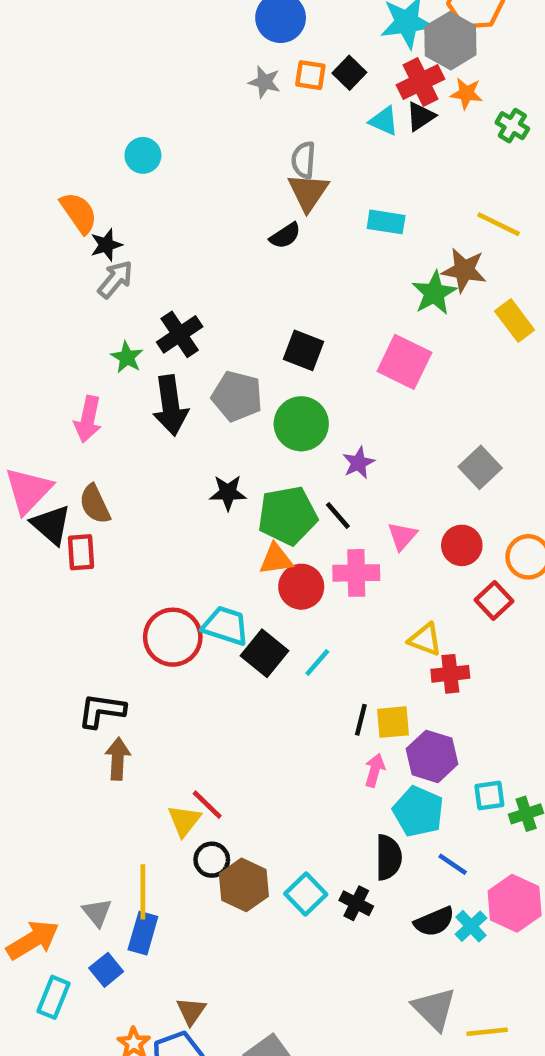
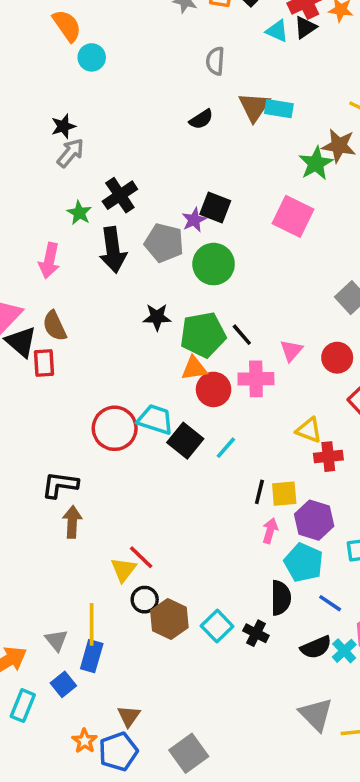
brown triangle: (308, 192) -> (254, 107), moved
orange semicircle: (79, 213) -> (67, 26), moved
purple star: (359, 463) -> (194, 220), moved

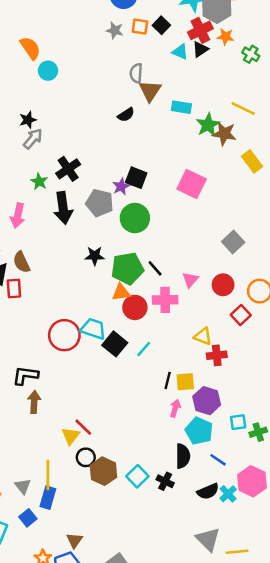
brown triangle: (254, 107) -> (150, 91), moved
green star: (316, 163) -> (208, 125), moved

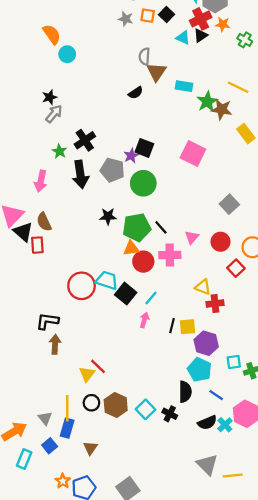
pink arrow: (175, 408) -> (144, 320), moved
black circle: (86, 457) -> (91, 403), moved
brown triangle: (74, 540) -> (90, 448), moved

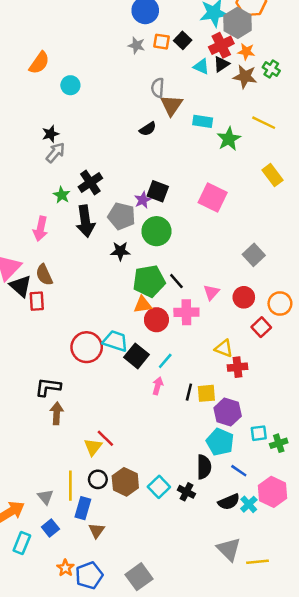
orange semicircle: (52, 34) -> (39, 63), moved, turned 70
brown star: (222, 109) -> (245, 77), moved
black star: (108, 216) -> (120, 251), moved
blue rectangle: (67, 428) -> (83, 508), moved

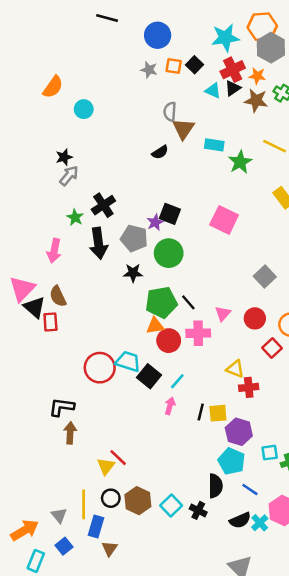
gray hexagon: (238, 23) -> (271, 48), moved

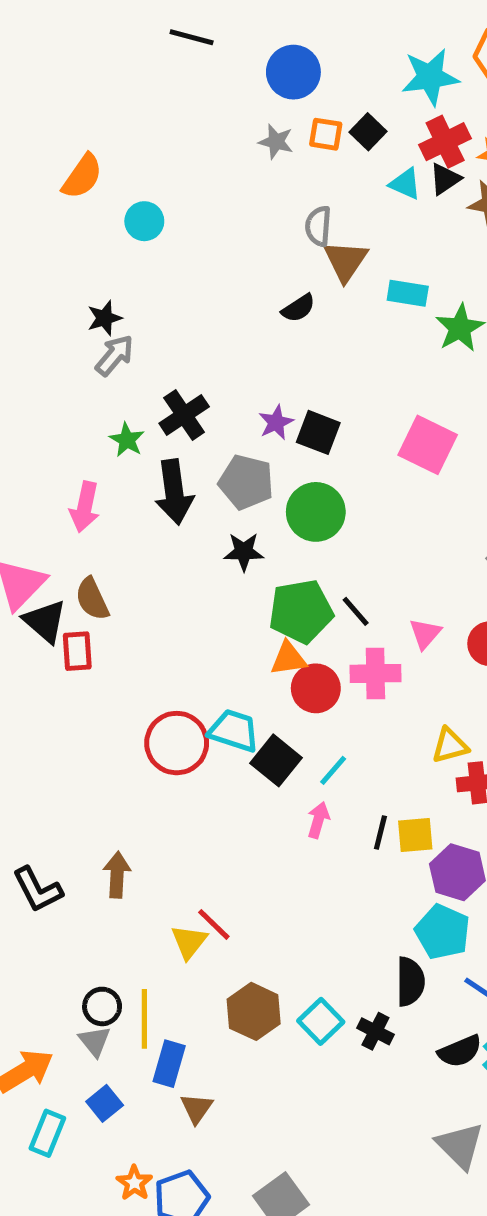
purple star: (155, 222) -> (276, 422), moved
yellow triangle: (235, 369) -> (450, 746), turned -36
black L-shape: (62, 407) -> (37, 890), moved, turned -125
black circle: (111, 498) -> (102, 1006), moved

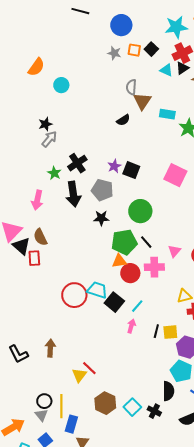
green circle: (316, 512) -> (140, 211), moved

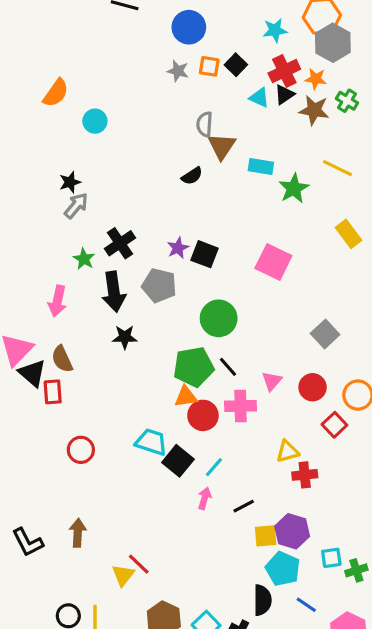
cyan star: (176, 27) -> (275, 30), size x0.7
black star: (101, 218) -> (125, 337), moved
red circle: (74, 295) -> (81, 450), moved, size x0.7
black line: (156, 331) -> (244, 506), turned 48
yellow square: (170, 332) -> (266, 536), moved

